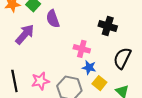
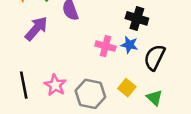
blue star: (89, 67) -> (129, 45), moved
pink star: (40, 81) -> (55, 85), turned -30

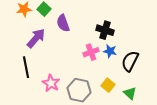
black cross: (137, 18) -> (105, 30), moved
pink cross: (105, 46) -> (91, 52), turned -35
black line: (24, 85) -> (26, 67), moved

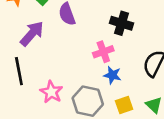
blue star: (110, 51) -> (112, 75), moved
yellow square: (108, 85) -> (124, 105), moved, turned 32

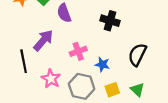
purple arrow: (32, 34) -> (43, 40), moved
pink cross: (103, 52) -> (78, 51), moved

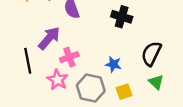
pink cross: (78, 51) -> (69, 57), moved
green triangle: (137, 90) -> (156, 82), moved

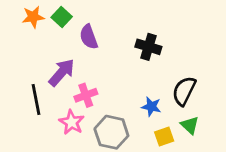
blue star: (113, 64) -> (151, 107), moved
yellow square: (124, 92) -> (164, 136), moved

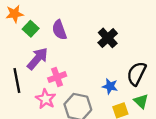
green square: (62, 17) -> (31, 29), moved
black cross: (148, 47) -> (108, 38), turned 30

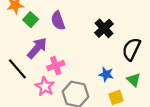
black semicircle: (136, 74) -> (131, 49), moved
black line: (17, 81) -> (17, 69), turned -30
green triangle: (141, 101) -> (134, 80), moved

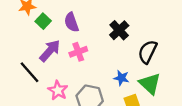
pink cross: (56, 66) -> (78, 52), moved
green triangle: (134, 80) -> (150, 84), size x1.5

